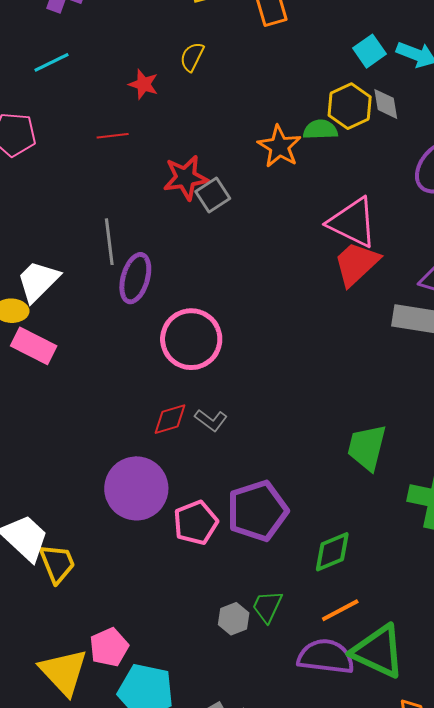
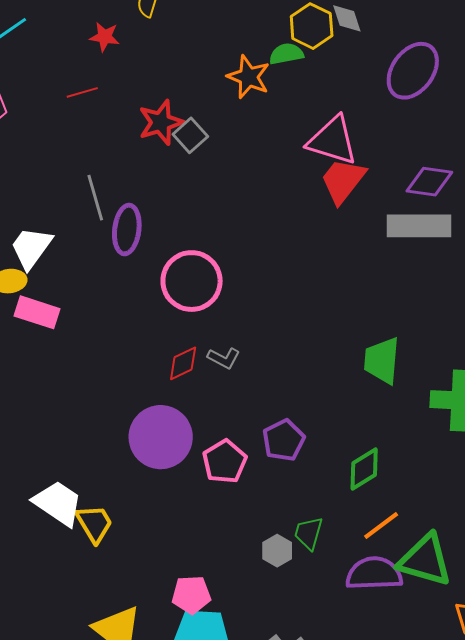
purple pentagon: (257, 511) -> (284, 440), size x0.7
pink pentagon: (109, 647) -> (191, 595), moved, turned 30

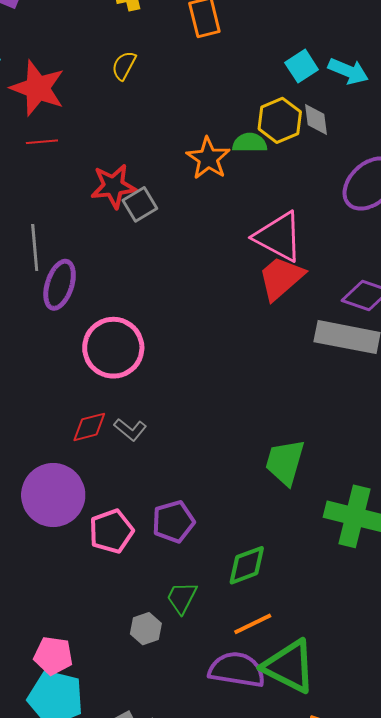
red star: (105, 37) -> (38, 88), moved, size x1.8
green trapezoid: (309, 533) -> (182, 598), moved

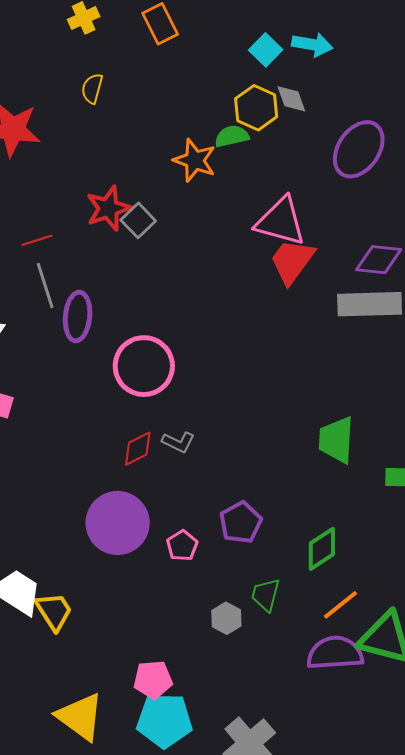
red line: (42, 142) -> (37, 240), moved
pink pentagon: (111, 531) -> (182, 546), size x0.7
gray hexagon: (146, 629) -> (226, 618), moved

